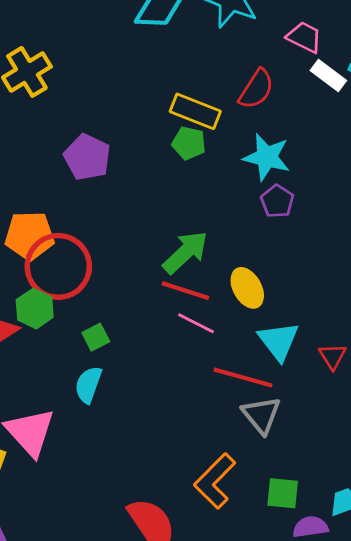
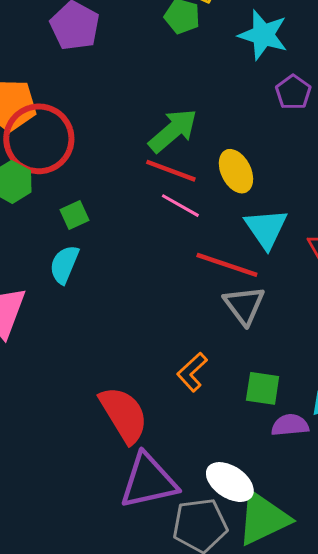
purple pentagon: (277, 201) -> (293, 92), moved
orange L-shape: (215, 481) -> (192, 372), size x0.7

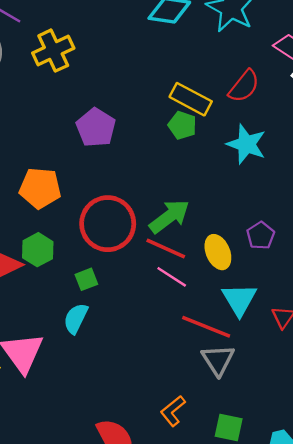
purple pentagon: (293, 92) -> (261, 235), moved
red circle: (39, 139) -> (108, 224), moved

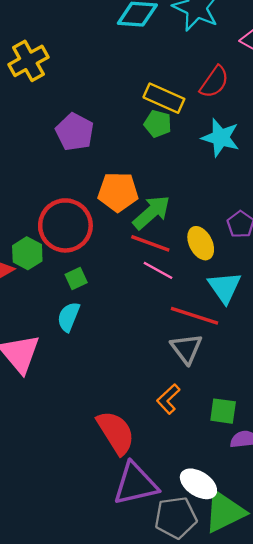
orange pentagon: (40, 188) -> (118, 192), moved
red circle: (108, 224) -> (65, 225), moved
gray triangle: (218, 360) -> (186, 348), moved

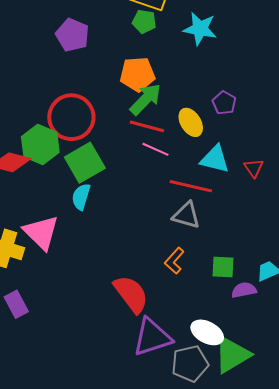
orange pentagon: (118, 192) -> (137, 74), moved
green hexagon: (27, 253) -> (40, 144), size x1.4
green square: (76, 278) -> (85, 163), size x2.0
cyan triangle: (224, 287) -> (215, 159), turned -36
gray triangle: (186, 348) -> (186, 215), turned -32

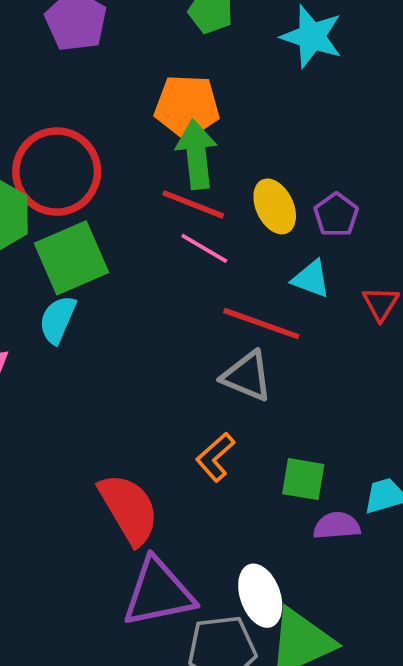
green arrow: (146, 99) -> (197, 154), turned -57
purple pentagon: (224, 103) -> (336, 215), moved
cyan triangle: (215, 159) -> (311, 279), size x0.7
white ellipse: (207, 332) -> (260, 596), turned 36

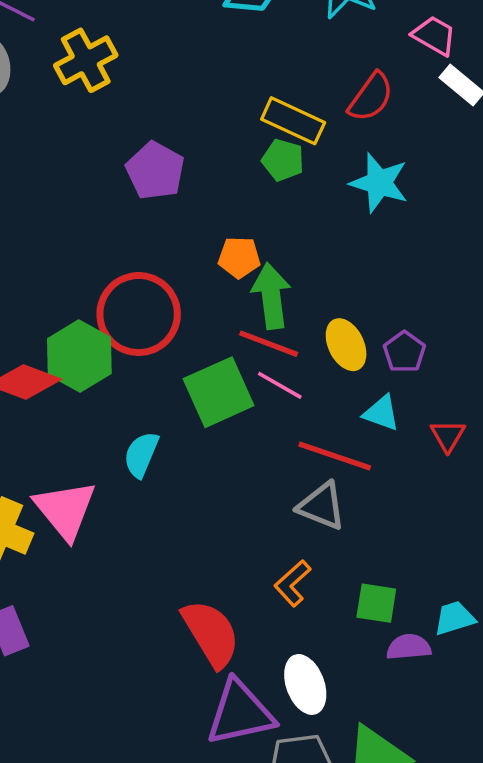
orange pentagon: (187, 107) -> (239, 257), moved, size x0.7
green square: (72, 258) -> (219, 392), moved
white ellipse: (260, 596) -> (305, 684), moved

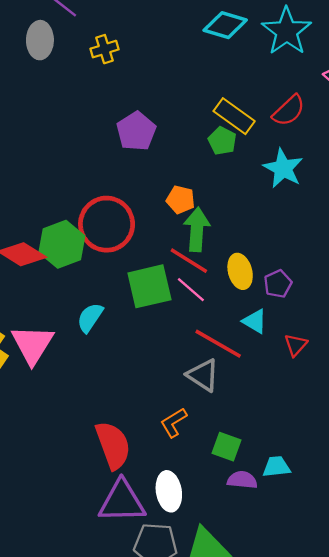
yellow cross: (86, 60) -> (105, 49), size x0.7

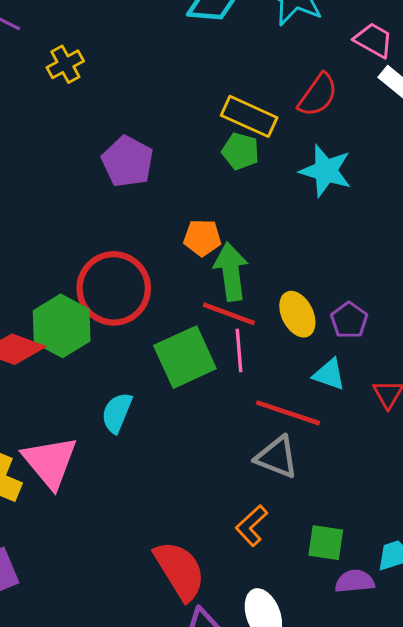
pink line: (191, 290) -> (239, 351), turned 56

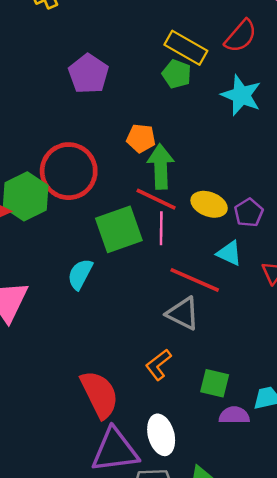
yellow ellipse: (297, 314) -> (209, 204), turned -48
cyan semicircle: (117, 413) -> (80, 274), moved

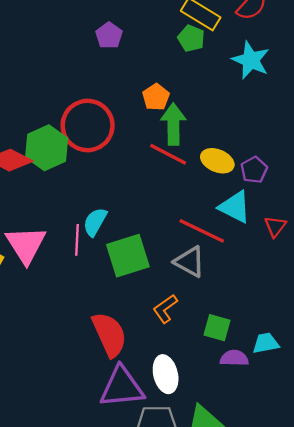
purple pentagon: (88, 74) -> (109, 35), size x0.7
orange pentagon: (141, 138) -> (156, 97), turned 30
pink line: (161, 228) -> (77, 240), moved
green square: (119, 229) -> (128, 256), moved
cyan triangle: (229, 253) -> (235, 207), size x1.4

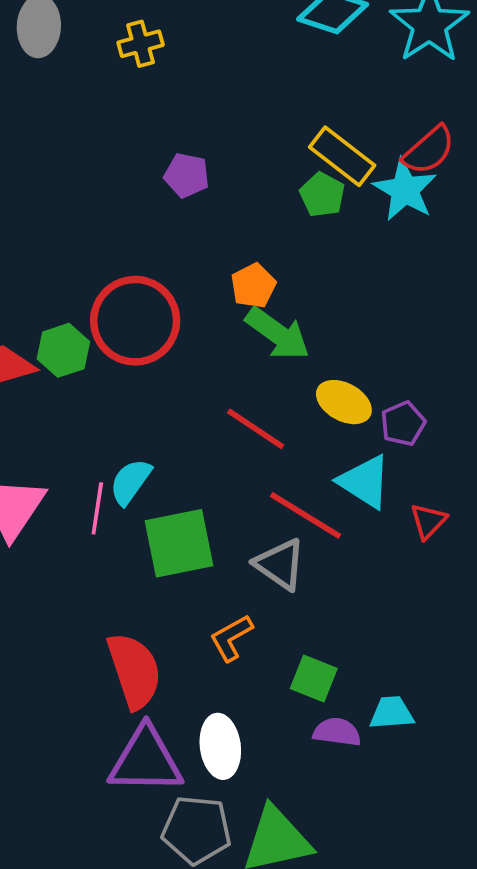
purple pentagon: (109, 35) -> (187, 175), turned -30
cyan star: (251, 60) -> (405, 190), moved
green arrow: (173, 124) -> (278, 334), turned 120
green hexagon: (47, 148) -> (63, 350), size x0.7
red line: (168, 154) -> (256, 429), moved

